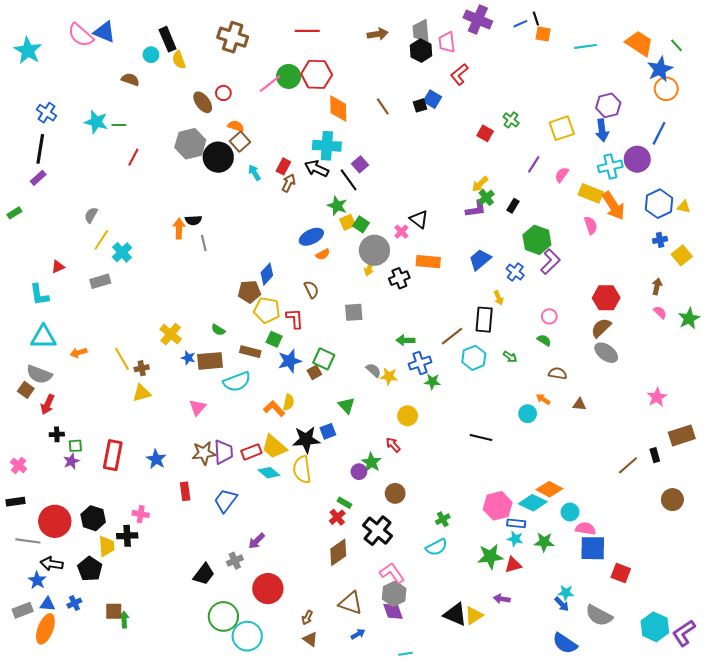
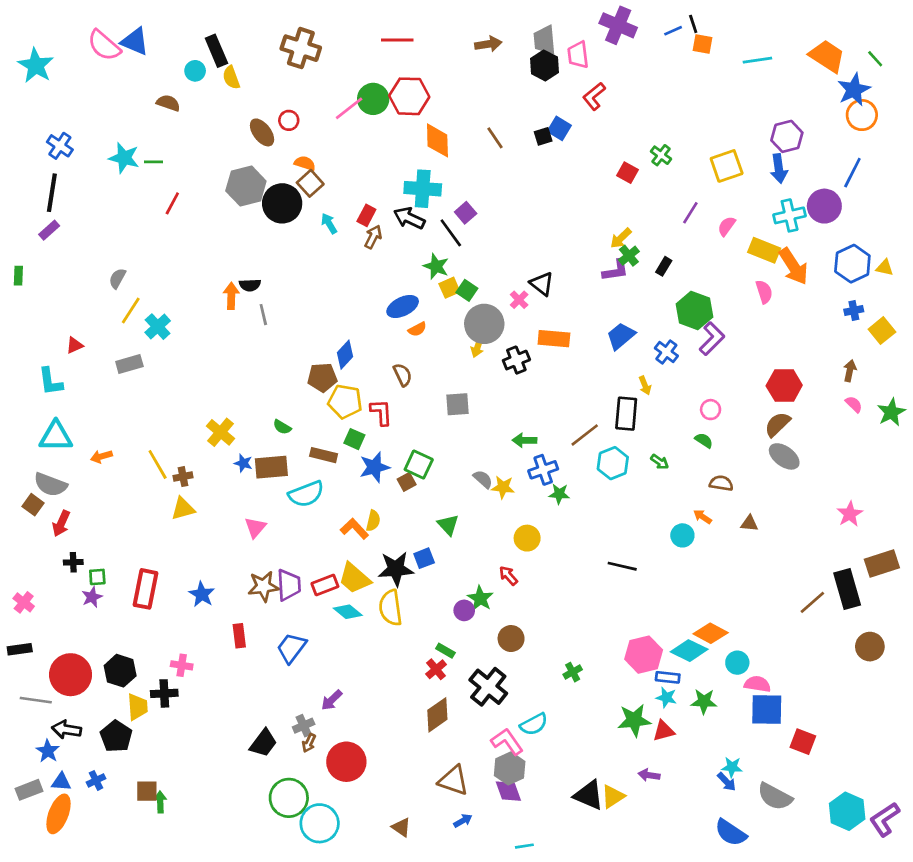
green rectangle: (14, 213) -> (18, 276), turned -56
black rectangle: (655, 455) -> (847, 589), size x2.0
cyan semicircle: (437, 547) -> (534, 724), moved
brown arrow: (307, 618) -> (309, 743), moved

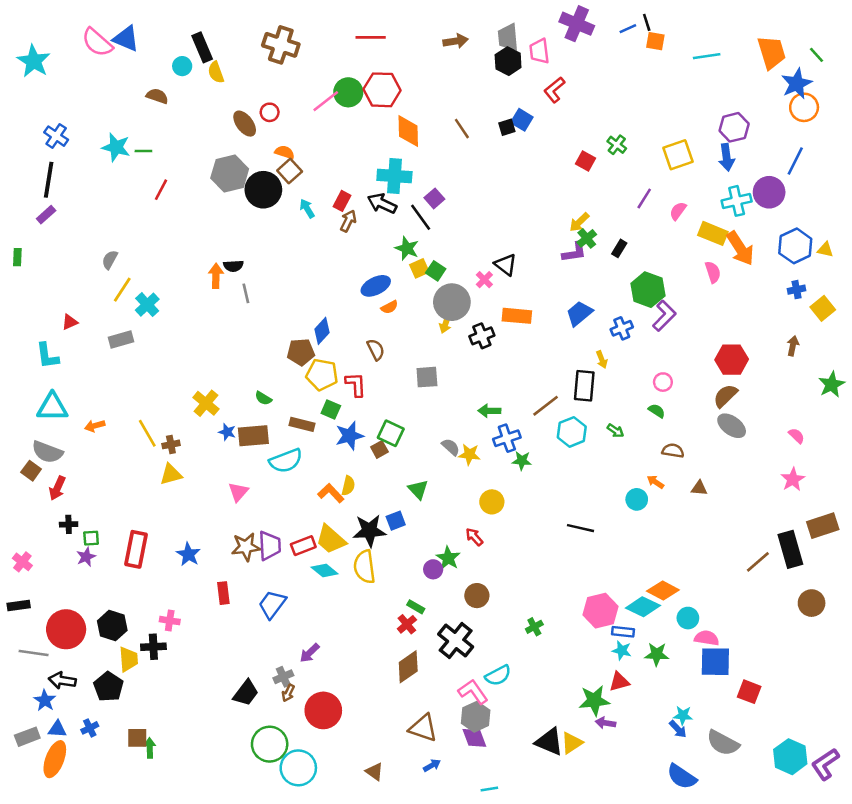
orange trapezoid: (827, 56) -> (772, 52), turned 40
blue cross: (666, 352) -> (622, 328), turned 30
pink semicircle: (854, 404) -> (797, 436), moved
green star: (634, 720) -> (594, 700), moved

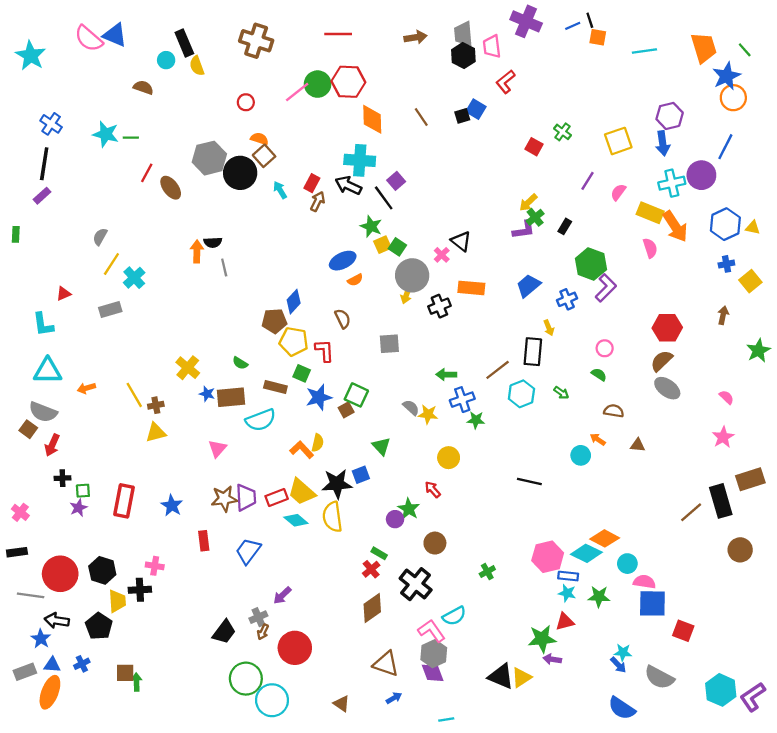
brown ellipse: (245, 124) -> (171, 188), moved

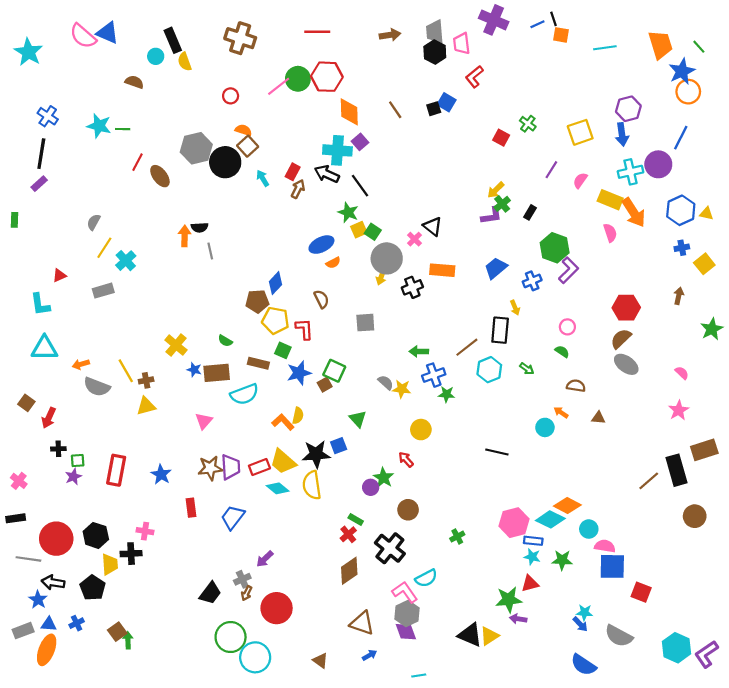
purple square: (396, 181) -> (360, 142), moved
gray semicircle: (43, 412) -> (97, 387), moved
brown square: (125, 673) -> (117, 632), turned -36

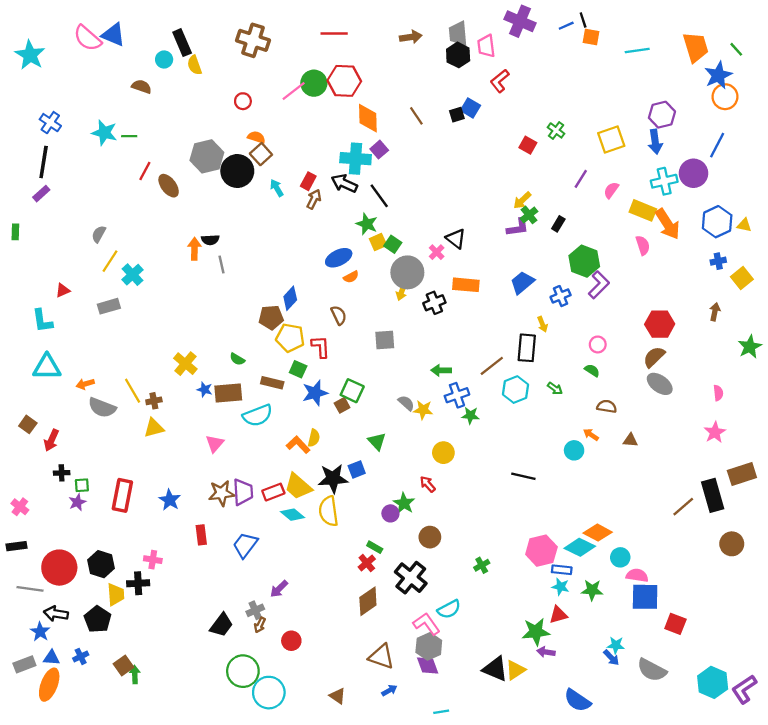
pink semicircle: (682, 373) -> (718, 393), turned 40
red circle: (277, 608) -> (291, 641), size x0.6
blue semicircle: (583, 665) -> (577, 700), moved

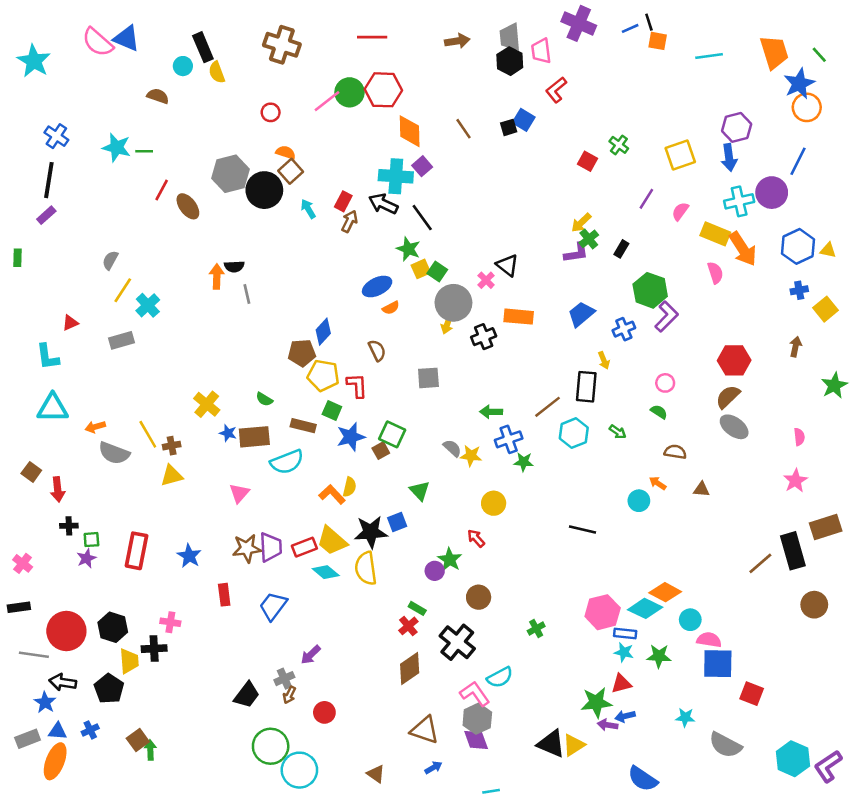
red arrow: (51, 440) -> (58, 489), turned -30
blue arrow: (611, 658) -> (625, 716), moved, turned 120

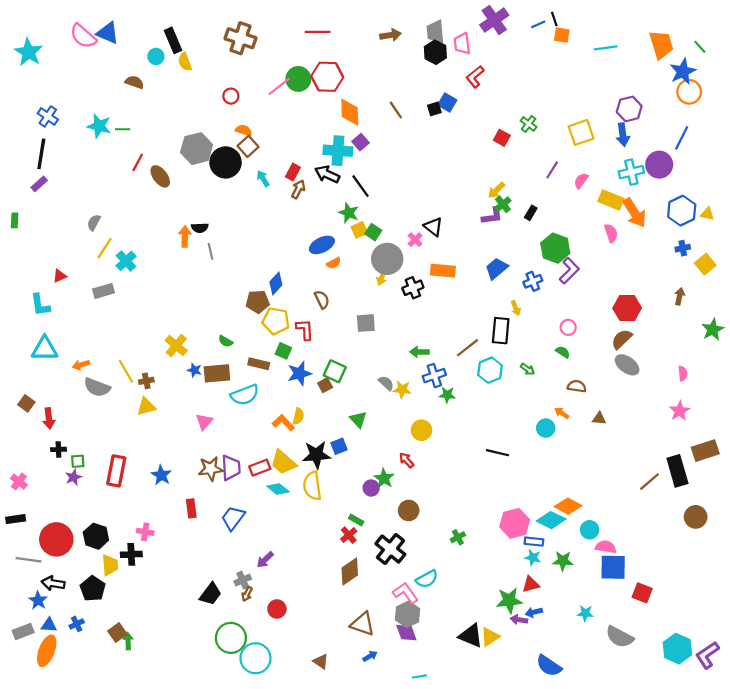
purple cross: (579, 23) -> (494, 20), turned 32

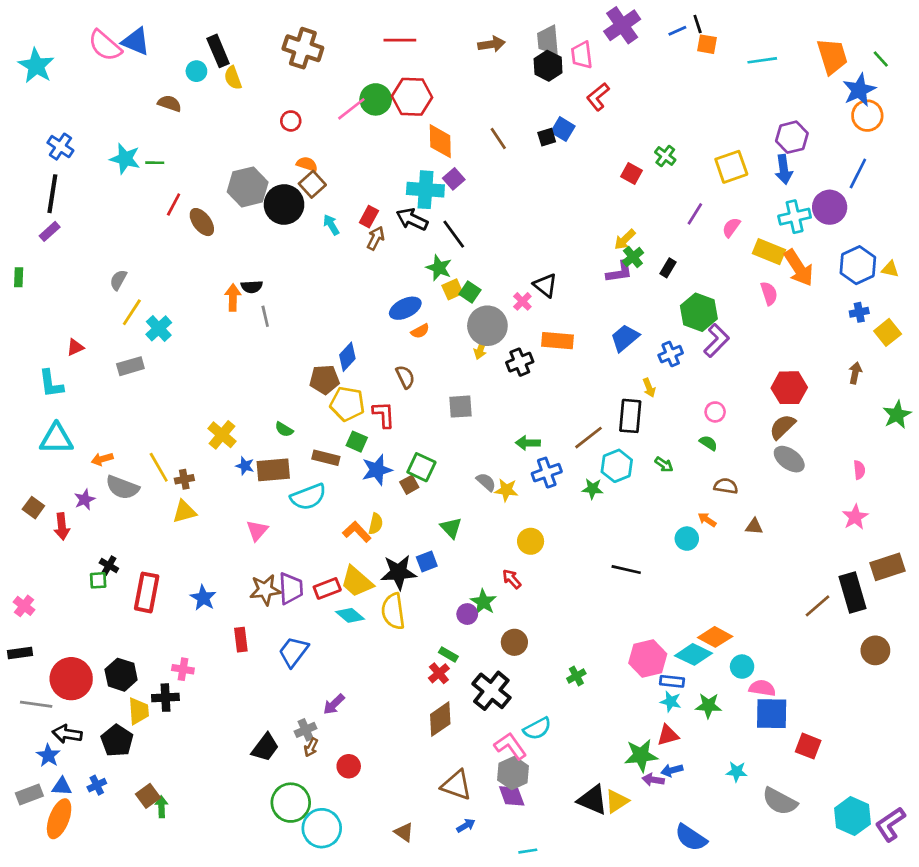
green star: (447, 395) -> (593, 489), moved
black cross: (58, 449) -> (109, 566), moved, turned 32
purple star: (73, 477) -> (85, 500), moved

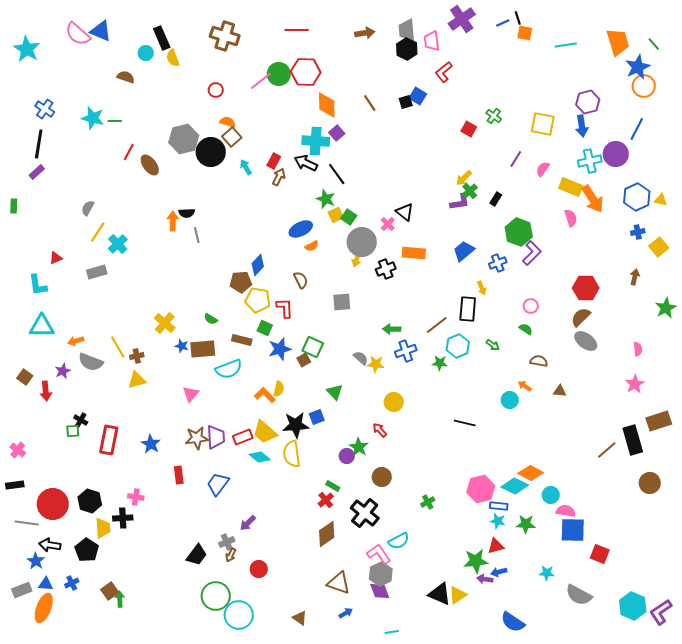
yellow square: (731, 167) -> (543, 124), turned 30

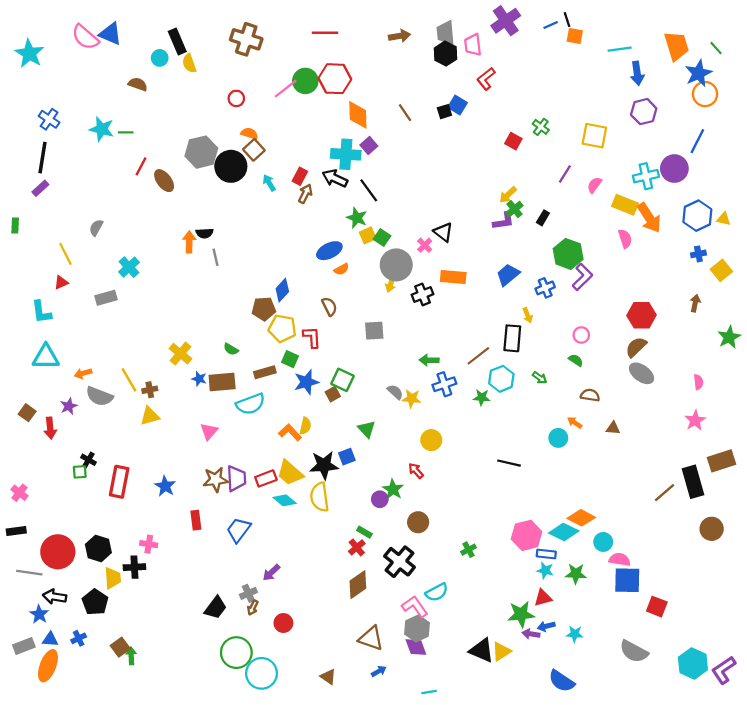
blue arrow: (582, 126) -> (637, 73), moved
yellow line: (98, 232) -> (65, 254), moved, turned -60
brown rectangle: (242, 340) -> (265, 372), turned -30
cyan star: (547, 573) -> (575, 634), moved

